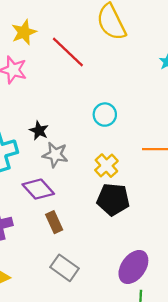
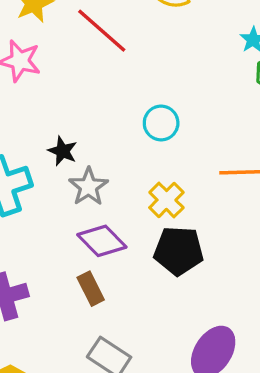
gray star: (55, 155) -> (88, 187), turned 30
purple diamond: (38, 189) -> (102, 241), moved

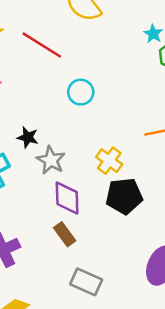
cyan circle: (161, 123) -> (81, 92), moved
purple diamond: (102, 241) -> (67, 198), turned 52

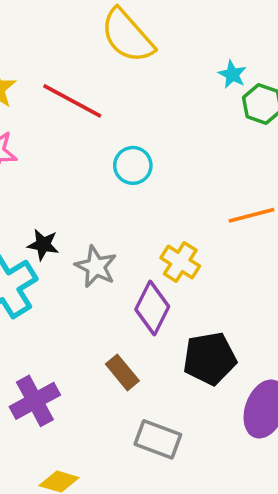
black star: (28, 137) -> (43, 245), moved
black pentagon: (124, 196) -> (210, 358), moved
purple diamond: (67, 198) -> (152, 308), moved, turned 32

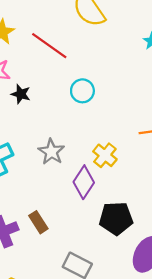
black star: (43, 245) -> (21, 94), moved
brown rectangle: (122, 372) -> (38, 222), moved

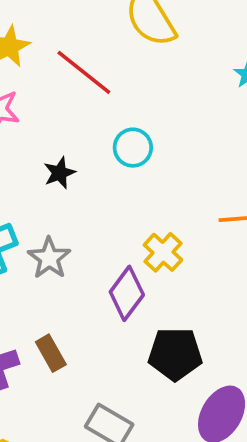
black star: (21, 94) -> (60, 173), moved, turned 30
gray star: (51, 152) -> (49, 258), moved

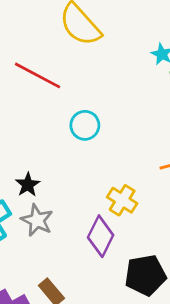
black star: (60, 173) -> (28, 185), moved

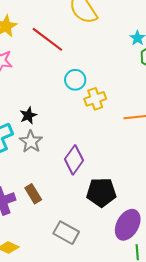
yellow cross: (122, 200) -> (95, 99), moved, turned 30

